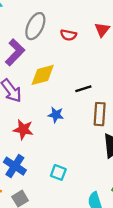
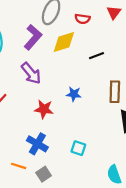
yellow diamond: (43, 75) -> (64, 42), moved
black line: (83, 89) -> (96, 56), moved

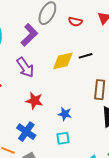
yellow diamond: (64, 42) -> (63, 61), moved
blue star: (74, 94) -> (65, 114), moved
cyan square: (78, 148) -> (63, 138), turned -32

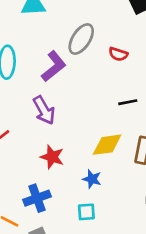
yellow diamond: (63, 61) -> (107, 145), moved
blue cross: (26, 132) -> (37, 198), turned 30

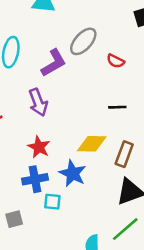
blue star: (92, 179) -> (73, 173), size x1.5
blue cross: (37, 198) -> (35, 179), moved
cyan square: (86, 212) -> (52, 202), moved

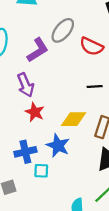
red semicircle: (116, 61) -> (91, 46), size x1.5
red star: (39, 147) -> (35, 112), moved

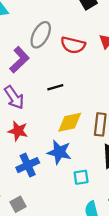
black line: (95, 86) -> (55, 87), moved
red star: (35, 112) -> (18, 131), moved
cyan square: (41, 171) -> (81, 177), moved

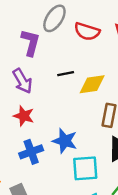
purple L-shape: (19, 60) -> (31, 43), turned -36
yellow diamond: (70, 122) -> (92, 84), moved
cyan square: (81, 177) -> (85, 168), size x1.6

